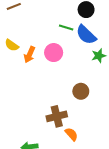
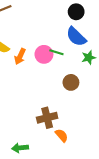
green line: (66, 27) -> (56, 52), moved
brown circle: (81, 91) -> (71, 82), moved

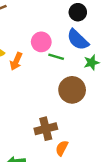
pink circle: (44, 54) -> (41, 42), moved
brown circle: (71, 82) -> (72, 90), size x1.5
orange semicircle: (62, 135) -> (62, 148), turned -112

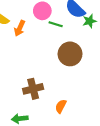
green star: (92, 62) -> (90, 21), moved
brown cross: (46, 129) -> (33, 89), moved

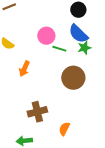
green star: (90, 21) -> (84, 48), moved
orange arrow: (20, 28) -> (24, 69), moved

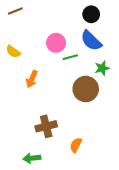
green star: (84, 48) -> (102, 68), moved
green line: (59, 49) -> (70, 57), turned -32

